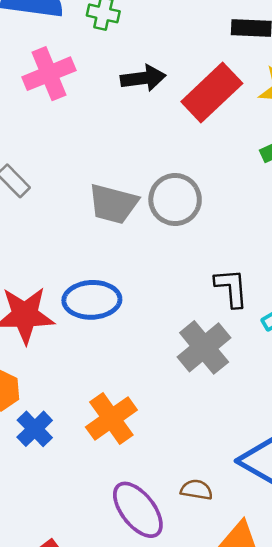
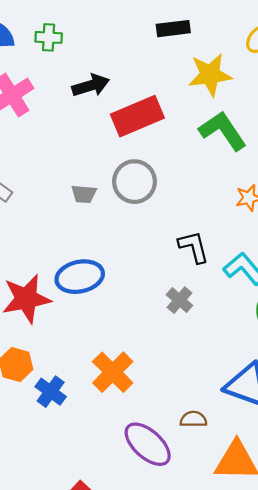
red rectangle: (212, 92) -> (137, 116), moved, turned 30
gray trapezoid: (113, 204) -> (84, 194), size x0.6
gray cross: (204, 347) -> (179, 300), size x0.6

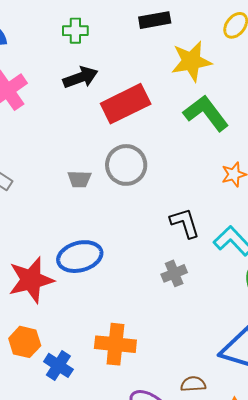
green cross: (49, 37) -> (75, 31), moved
gray cross: (179, 300) -> (174, 273), turned 30
orange cross: (113, 372) -> (115, 344), turned -36

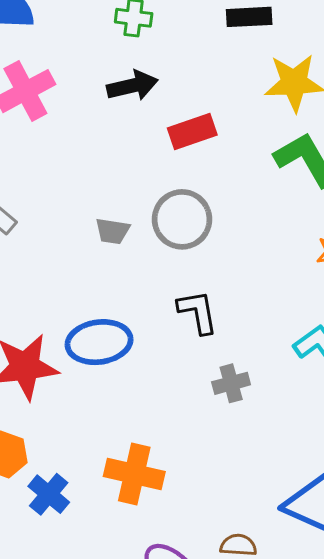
red rectangle: (126, 104) -> (192, 131), size x0.7
black L-shape: (185, 223) -> (198, 312), moved

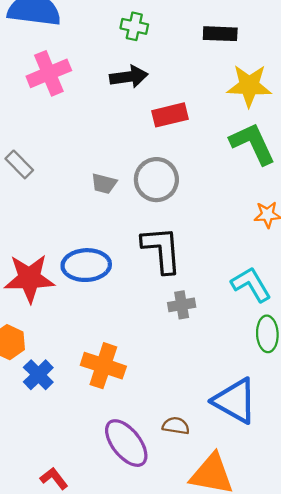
black L-shape: (198, 312) -> (162, 250), size x1.4

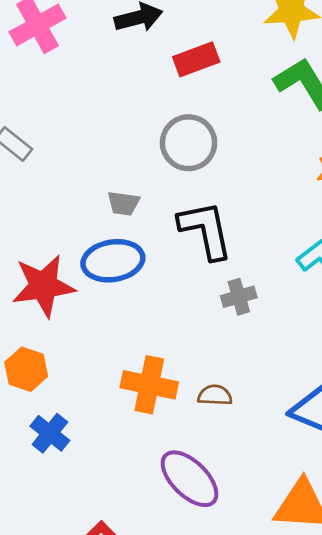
gray trapezoid: (104, 184) -> (123, 203), moved
blue cross: (38, 375) -> (50, 433), moved
brown semicircle: (176, 426) -> (215, 395), moved

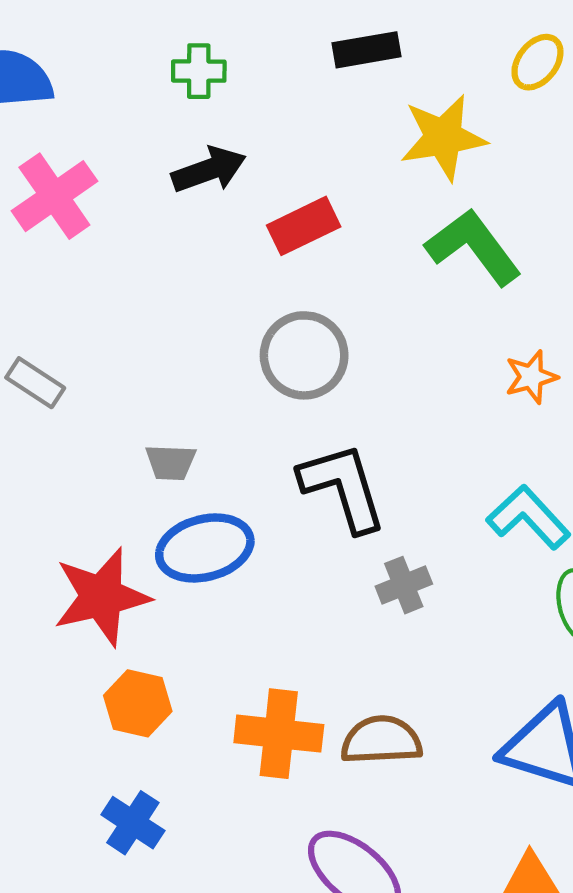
gray trapezoid: (123, 203) -> (171, 462), moved
orange hexagon: (26, 369) -> (138, 703), moved
brown semicircle: (215, 395) -> (381, 740), size x1.5

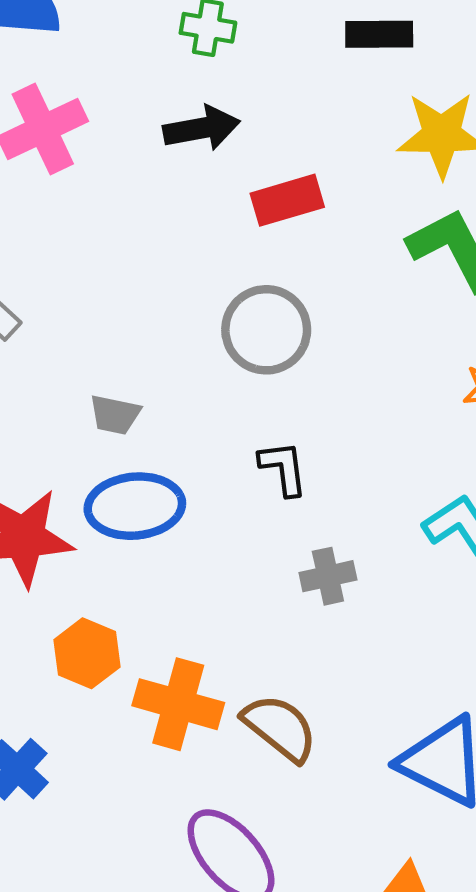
black L-shape: (343, 487) -> (283, 468), size x0.6
orange hexagon: (138, 703) -> (87, 653), moved
brown semicircle: (381, 740) -> (280, 728), turned 32

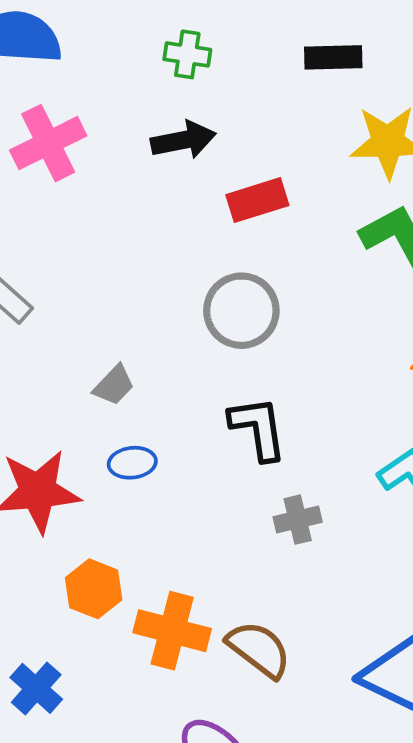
gray trapezoid: (115, 415) -> (114, 385), turned -57
black L-shape: (283, 468) -> (258, 428), size x1.4
blue ellipse: (135, 506) -> (132, 463), size x0.6

